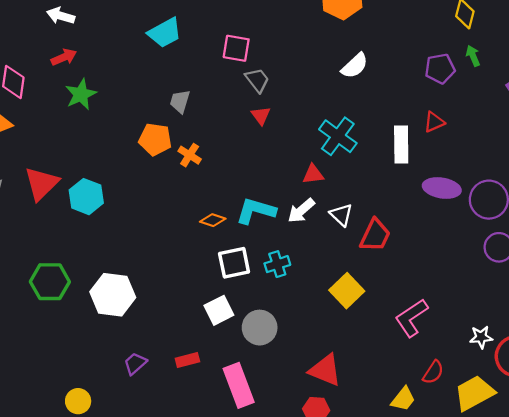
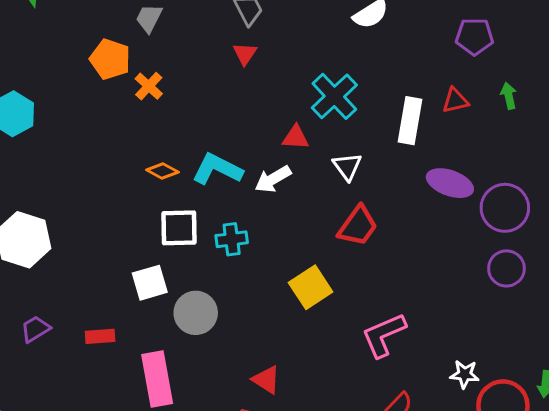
green arrow: (473, 56) -> (509, 96), moved
white triangle: (341, 215) -> (347, 166), moved
red triangle: (325, 370) -> (266, 380), size x0.7

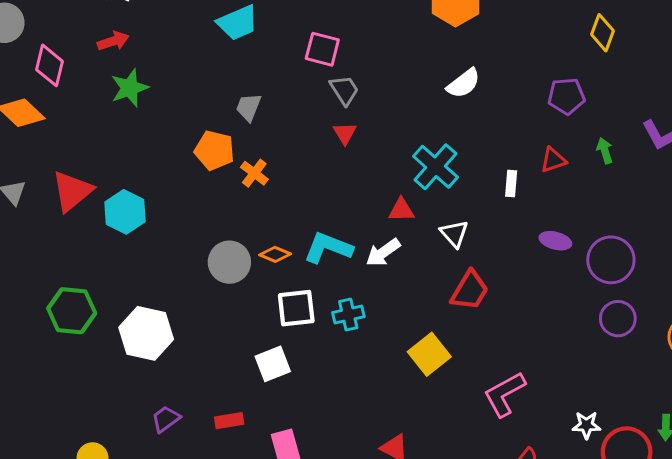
white rectangle: (410, 121) -> (511, 184), size x0.6
purple ellipse: (450, 183) -> (555, 241), size x0.7
gray circle: (196, 313) -> (229, 262), moved

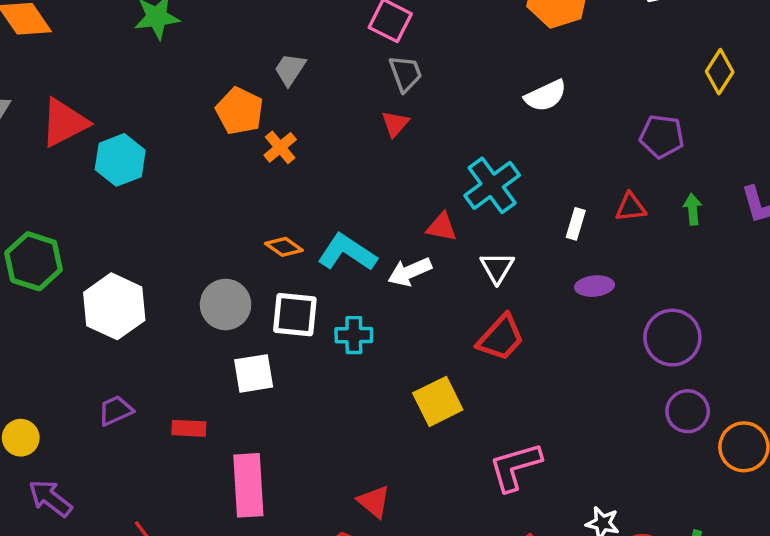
purple ellipse: (555, 241) -> (595, 286), moved, turned -32
gray circle: (229, 262) -> (226, 304), moved
purple circle: (618, 319) -> (688, 411), moved

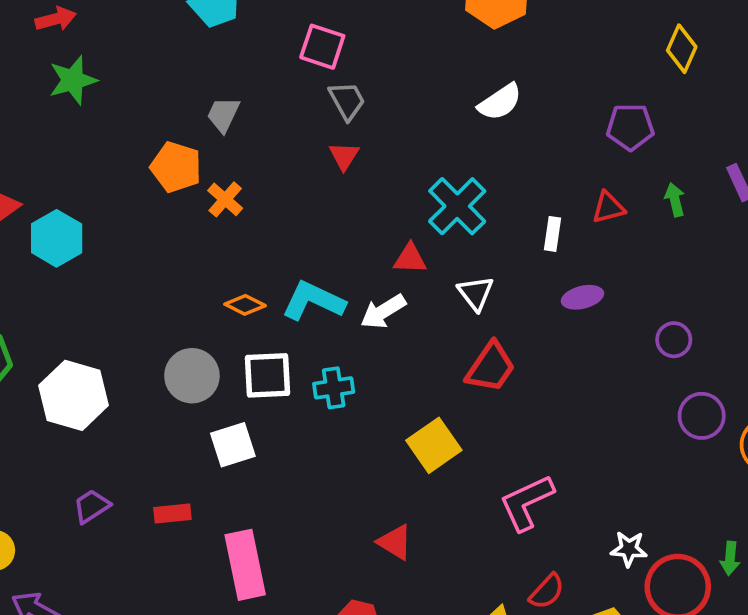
purple circle: (672, 338) -> (674, 340), size x0.6
red triangle: (374, 502) -> (395, 542), moved

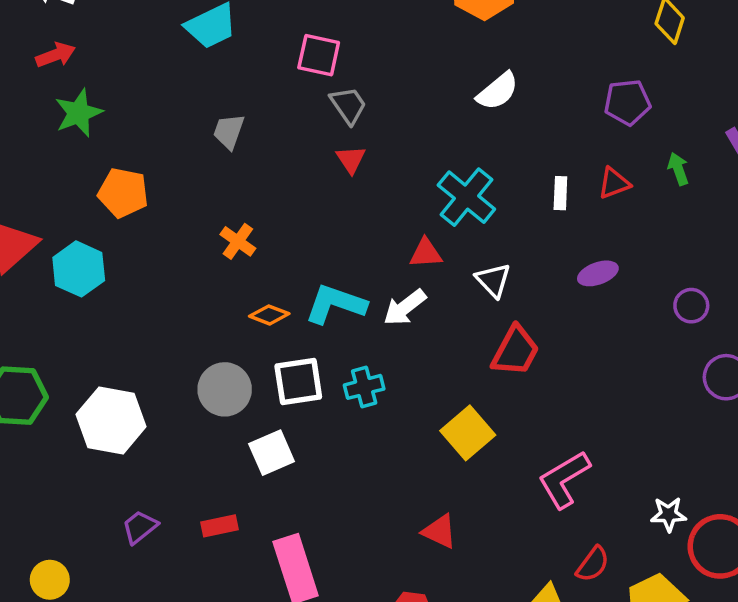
orange pentagon: (176, 167) -> (123, 193), moved
orange cross: (225, 199) -> (238, 241), moved
white rectangle: (552, 234) -> (560, 193), moved

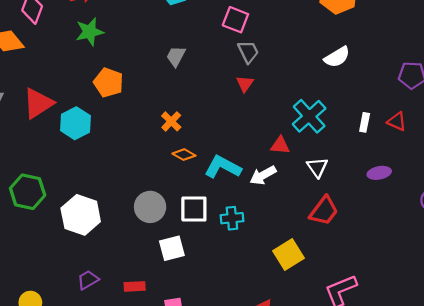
red triangle: (614, 183) -> (397, 121), turned 36
orange diamond: (269, 315) -> (184, 155), moved

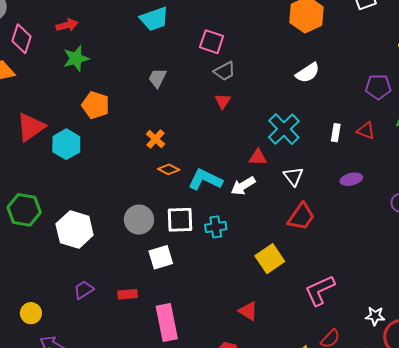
gray trapezoid: (248, 52) -> (225, 71), turned 90

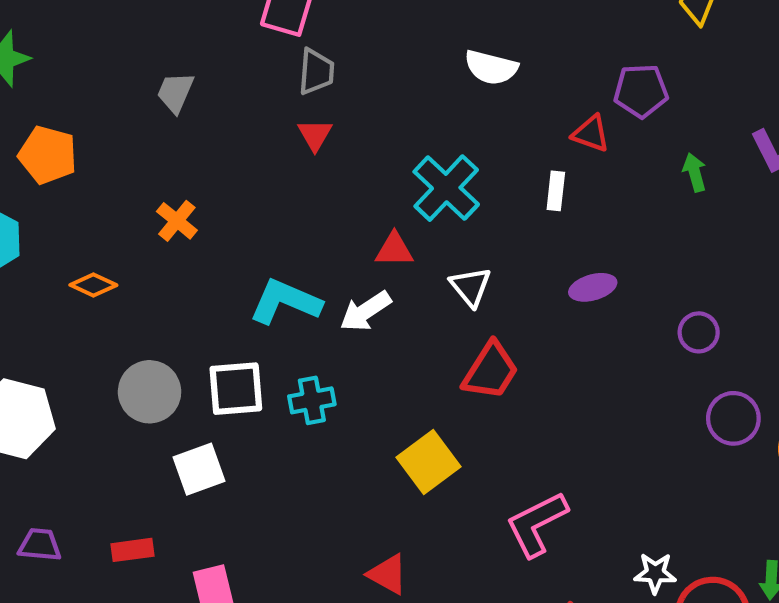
gray trapezoid: (225, 71) -> (316, 72), turned -55
white semicircle: (308, 73) -> (491, 67), turned 50
red triangle: (366, 131) -> (591, 134), moved
orange diamond: (169, 169) -> (93, 285), moved
purple trapezoid: (84, 290) -> (40, 545), turned 40

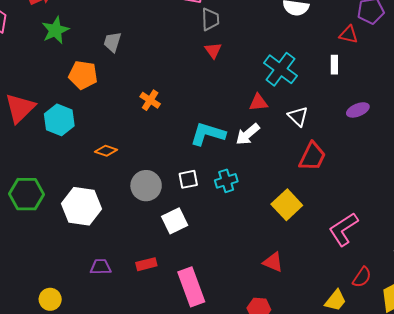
gray trapezoid: (175, 92) -> (112, 42), moved
orange diamond: (93, 285) -> (106, 151), moved
white square: (236, 389) -> (188, 179), size x0.7

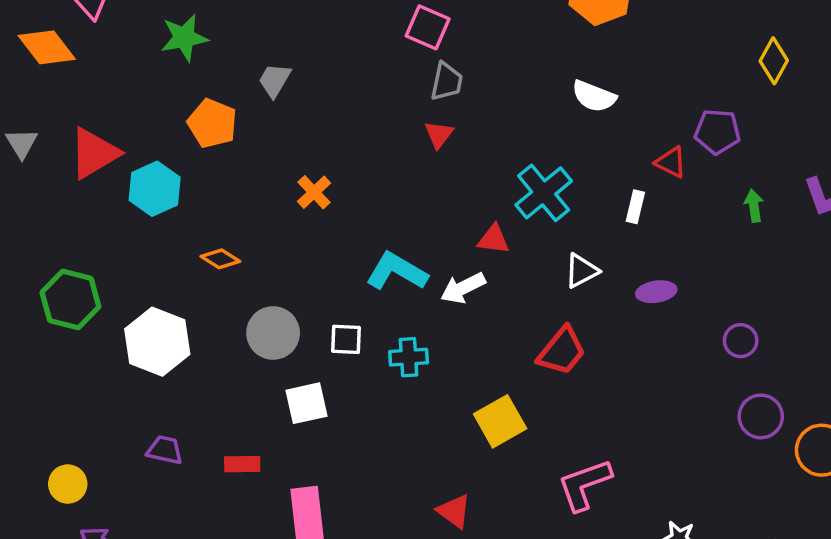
white triangle: (298, 116) -> (582, 271), moved, turned 35

